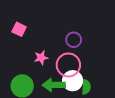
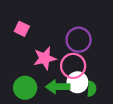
purple circle: (74, 40) -> (79, 40), size x1.5
pink star: (41, 58) -> (45, 58), size x1.5

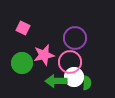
green circle: (25, 88) -> (22, 63), moved

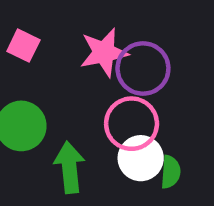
pink star: (44, 55) -> (104, 52), moved
green arrow: (56, 81) -> (69, 167), moved, turned 85

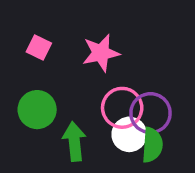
purple circle: (143, 68) -> (150, 113), moved
green semicircle: (171, 172) -> (152, 145), size x1.4

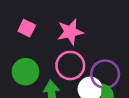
pink circle: (122, 108) -> (70, 65), moved

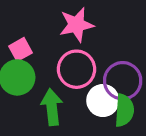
pink square: (27, 28) -> (20, 49), moved, turned 35

